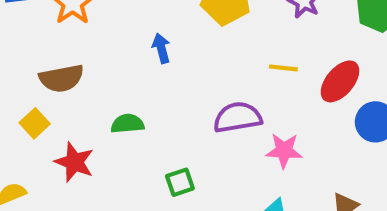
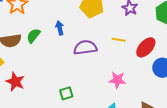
purple semicircle: (238, 117) -> (85, 47), moved
green semicircle: (127, 124) -> (33, 36), moved, turned -49

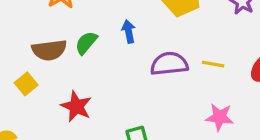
yellow line: (119, 40) -> (213, 64), moved
red star: (15, 82) -> (76, 106), moved

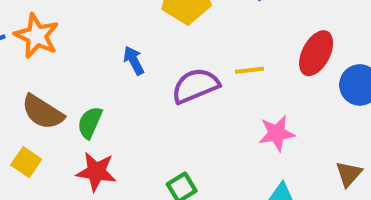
green semicircle: (86, 43) -> (90, 123), moved
brown semicircle: (49, 50) -> (43, 112), turned 56

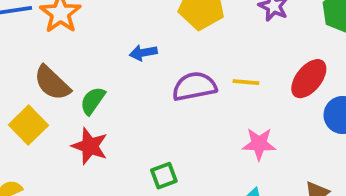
blue arrow: (134, 61) -> (143, 53), turned -84
yellow square: (26, 162) -> (28, 125), size x1.4

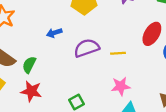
yellow line: (246, 82) -> (118, 53), moved
pink star: (259, 144) -> (121, 86), moved

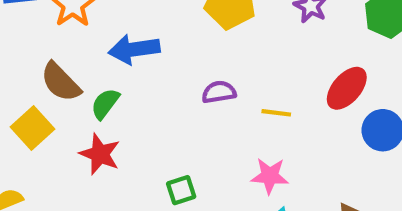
blue arrow: (54, 33) -> (134, 49), moved, size x1.6
purple semicircle: (87, 48) -> (219, 92), size x0.7

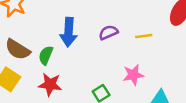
blue arrow: (134, 49) -> (69, 32), moved, turned -64
pink star: (270, 176) -> (133, 75), moved

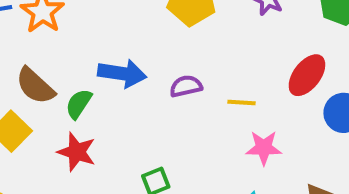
blue arrow: (69, 32) -> (122, 73), turned -96
pink star: (133, 75) -> (264, 148), moved

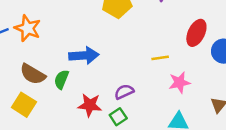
purple semicircle: (186, 86) -> (124, 92), moved
red star: (77, 152) -> (90, 105), moved

